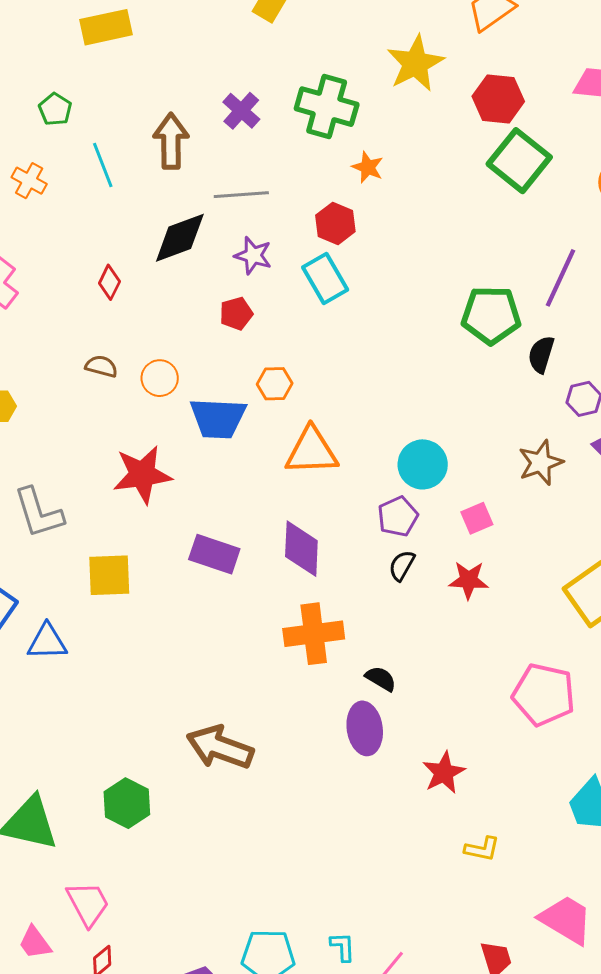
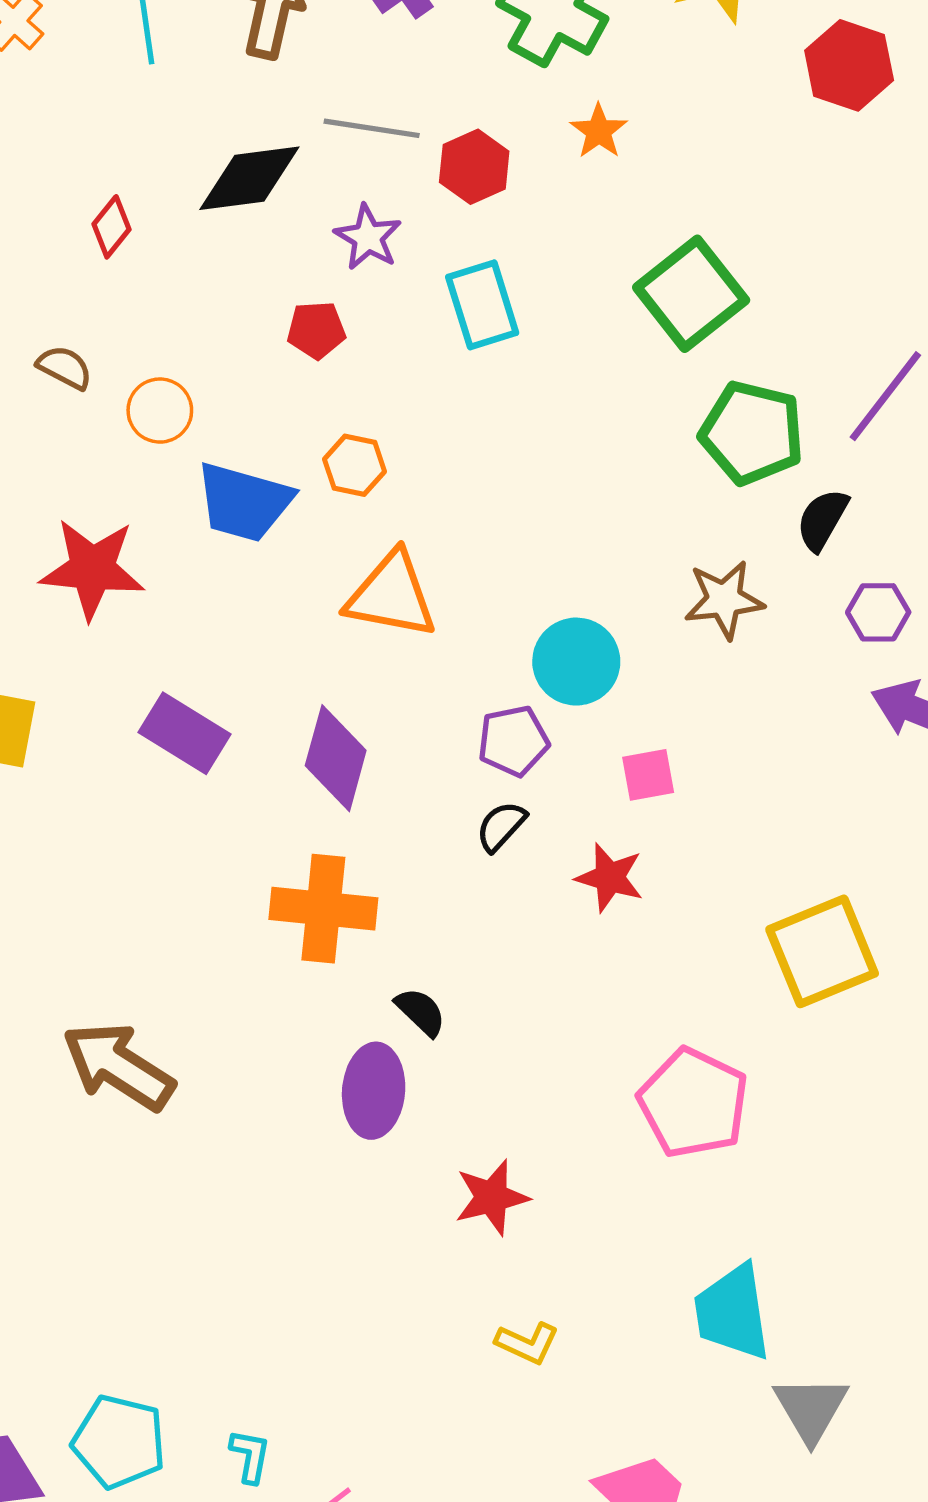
green square: (519, 161) -> (691, 294), moved
red hexagon: (335, 223) -> (474, 167), moved
brown star: (541, 463) -> (724, 600), moved

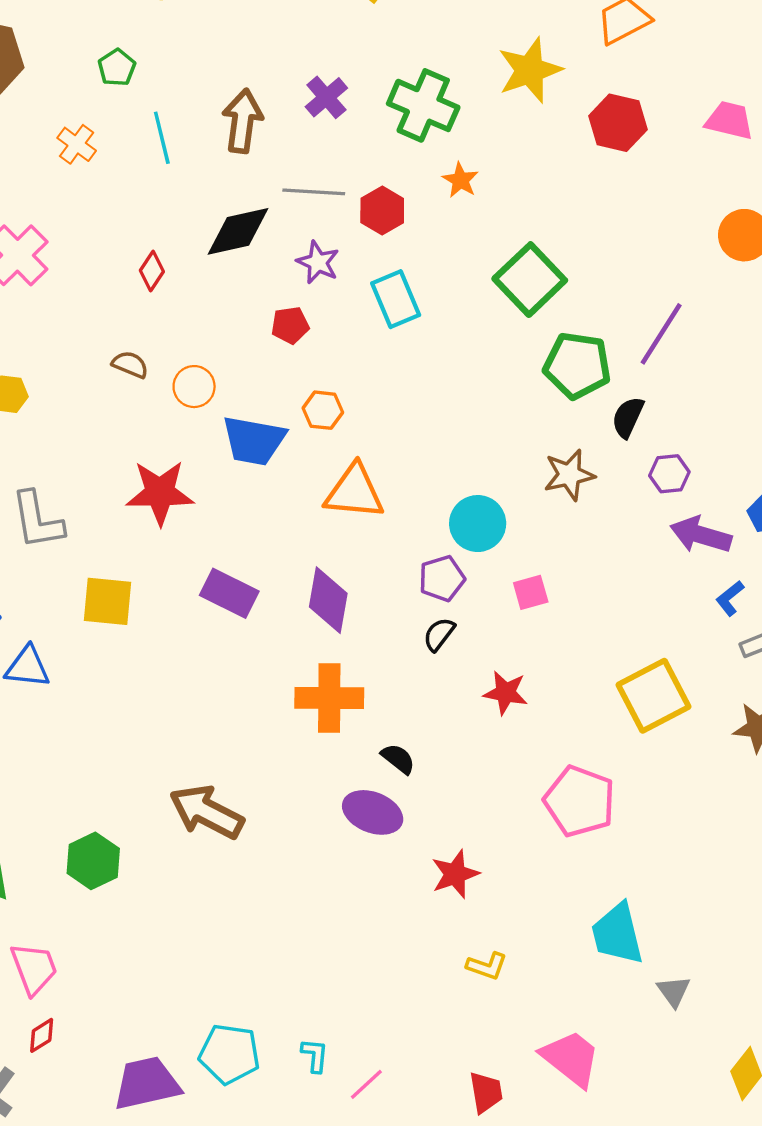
red star: (610, 878) -> (506, 693), moved
purple ellipse: (374, 1091) -> (373, 812), turned -68
gray triangle: (811, 1409) -> (674, 991), size x0.7

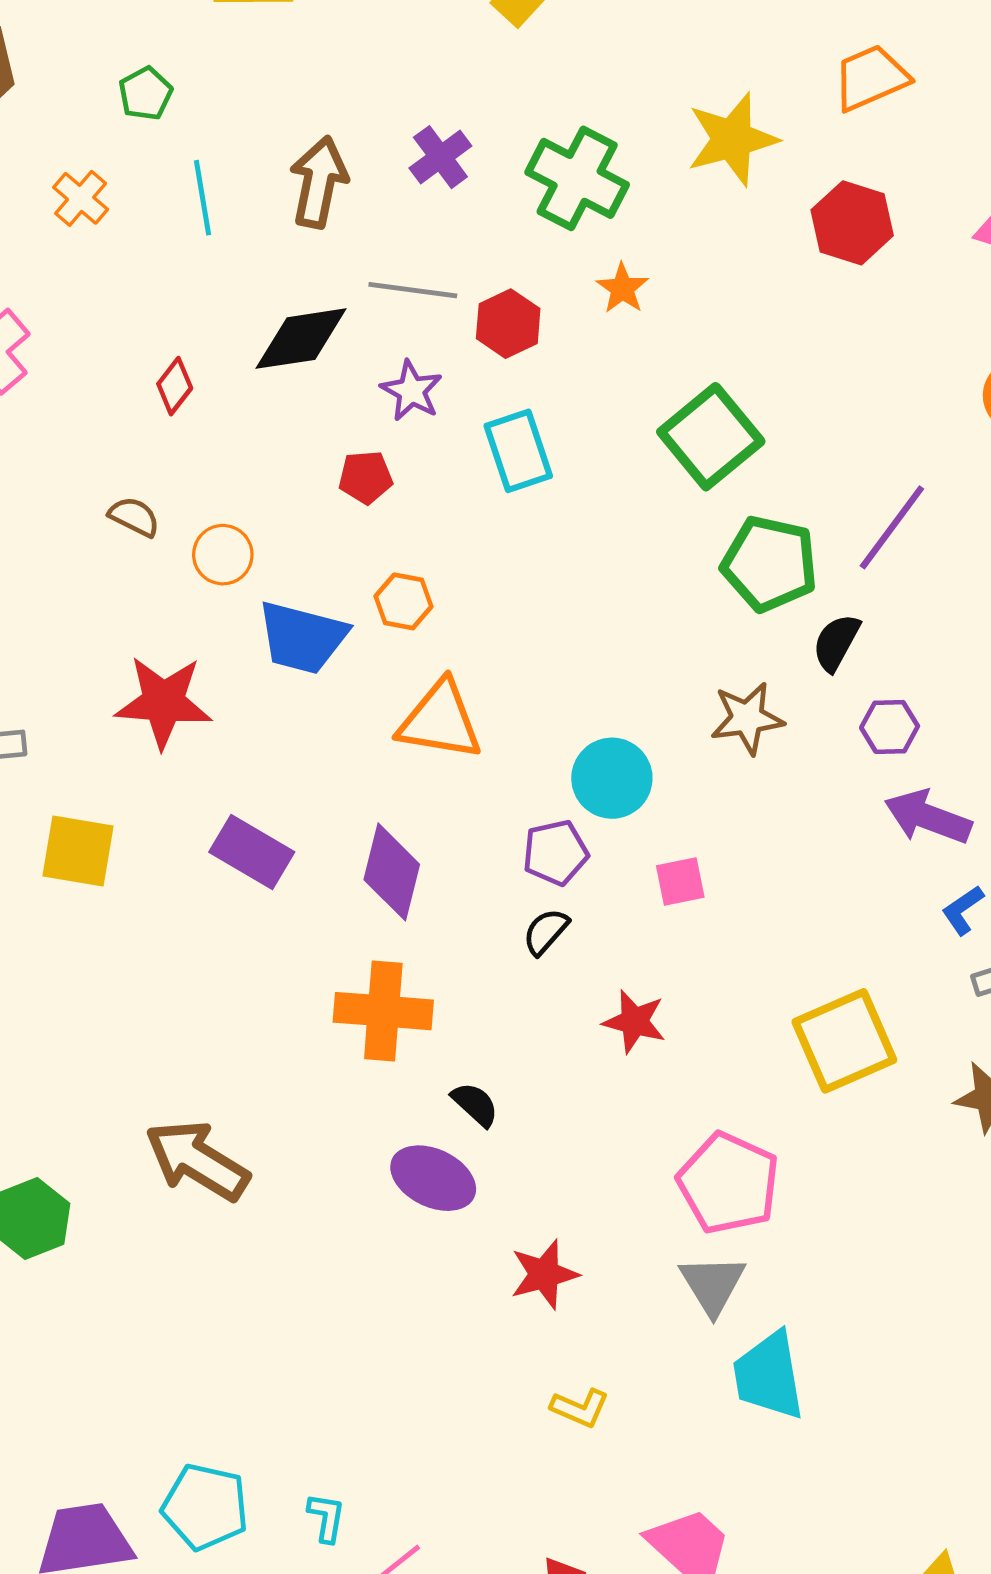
gray triangle: (674, 991) -> (713, 1285), moved, size x1.4

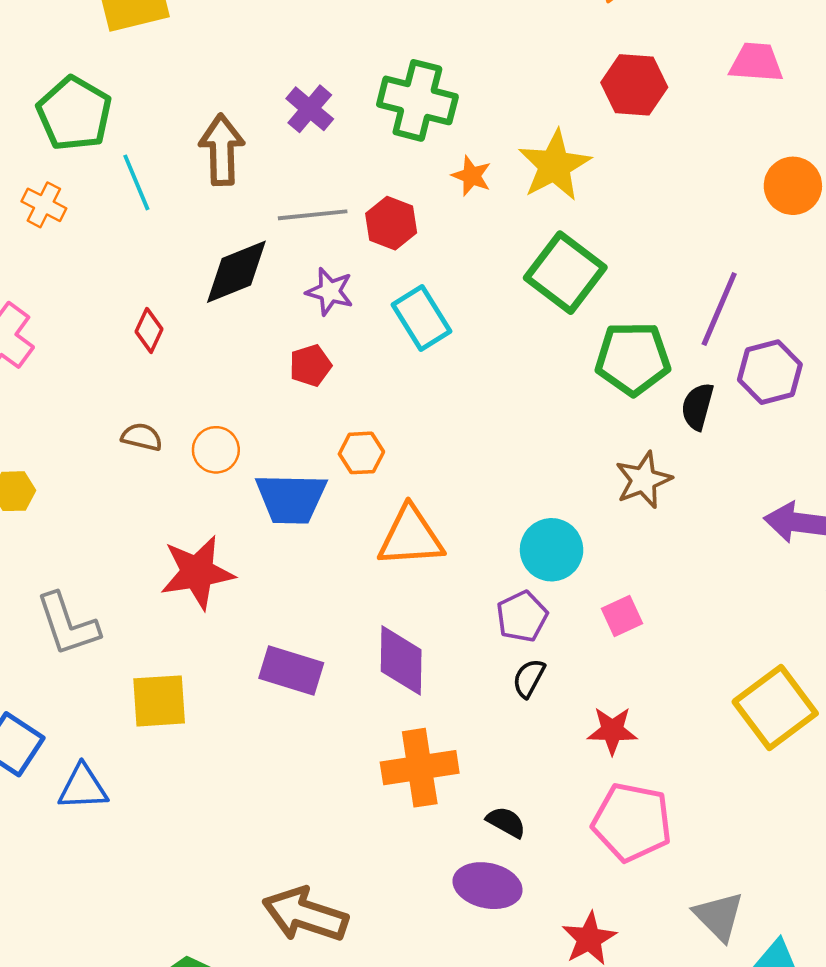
green pentagon: (145, 94) -> (74, 114), size x1.8
yellow star: (732, 139) -> (554, 165), moved
purple hexagon: (890, 727) -> (770, 372), moved, size x1.4
pink pentagon: (728, 1183) -> (632, 822), moved

